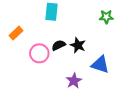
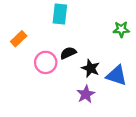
green star: (106, 17) -> (121, 29), moved
black star: (78, 45) -> (91, 68), moved

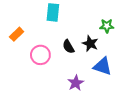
black semicircle: (68, 53) -> (68, 47), moved, turned -96
black star: (91, 68) -> (90, 44), moved

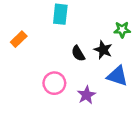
pink circle: (40, 55) -> (54, 83), moved

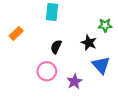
black semicircle: (78, 53) -> (56, 47), moved, turned 56
blue triangle: (117, 76) -> (101, 65), turned 30

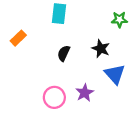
green star: (105, 25) -> (119, 20), moved
pink circle: (47, 71) -> (54, 97), moved

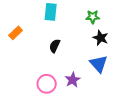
green star: (119, 20) -> (93, 17), moved
black star: (101, 49) -> (101, 38), moved

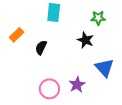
black star: (101, 38) -> (85, 40), moved
black semicircle: (55, 46) -> (41, 48), moved

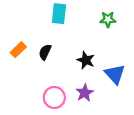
orange rectangle: (17, 35) -> (18, 50), moved
black star: (85, 40) -> (86, 60), moved

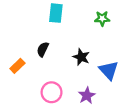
orange rectangle: (18, 50) -> (17, 66), moved
purple star: (85, 93) -> (87, 96), moved

